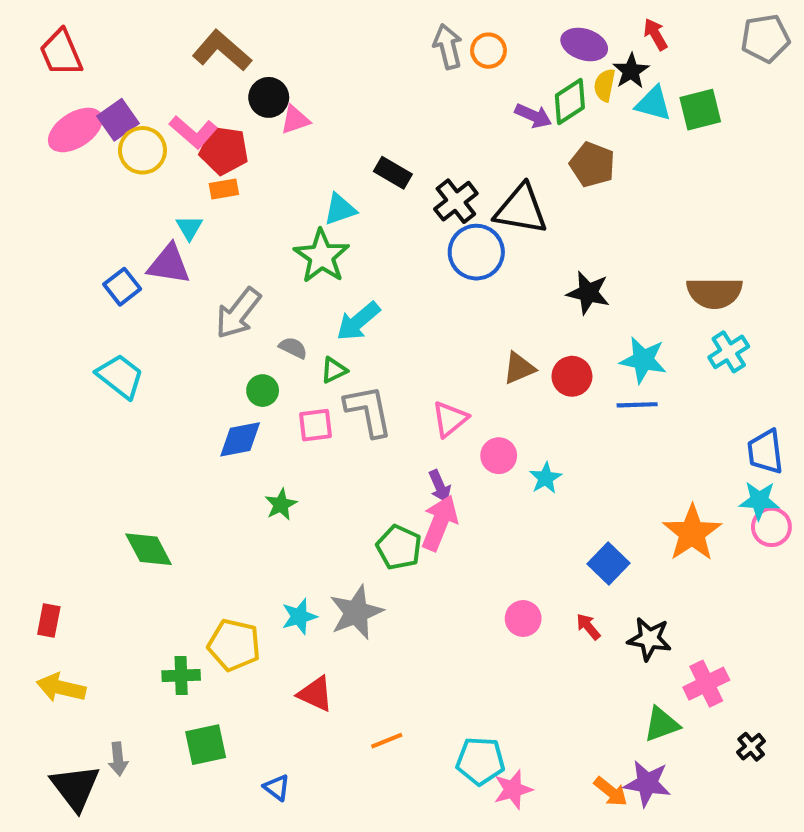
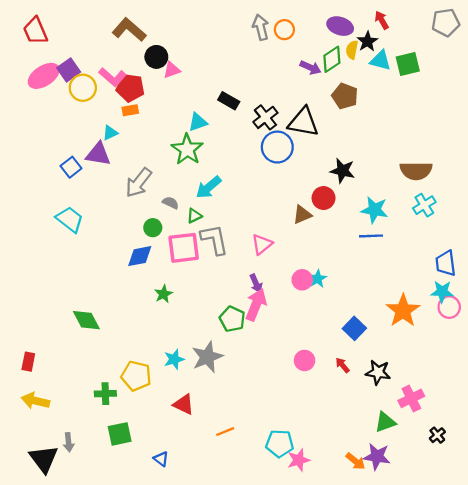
cyan triangle: (189, 228) -> (110, 133), turned 35
red circle: (572, 376) -> (324, 198), moved
pink square: (315, 425) -> (184, 248), size x1.6
pink circle: (499, 456) -> (302, 280), moved

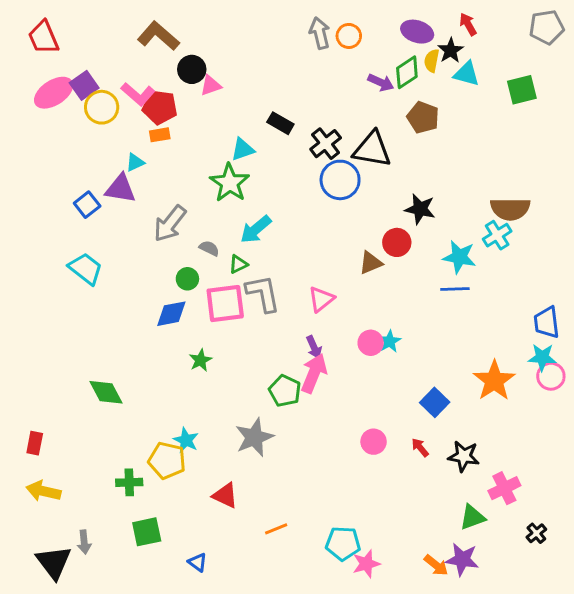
green square: (408, 64) -> (522, 90), moved
cyan cross: (424, 205) -> (497, 235), moved
cyan star: (174, 359) -> (186, 440), moved, turned -30

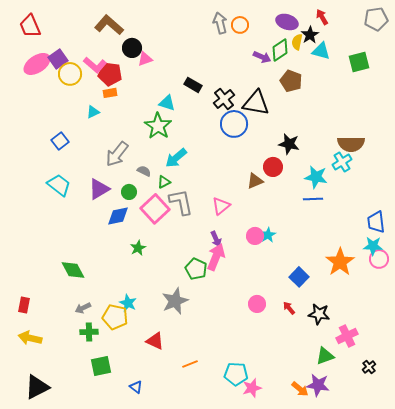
cyan triangle: (243, 149) -> (167, 103), turned 36
purple triangle: (121, 189) -> (99, 189), moved, turned -40
pink square: (225, 304) -> (155, 209), turned -36
gray arrow: (84, 542) -> (83, 308), moved, turned 70
black triangle: (54, 562) -> (37, 387), turned 40

